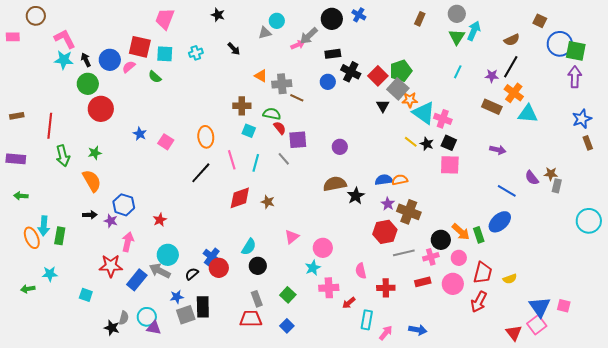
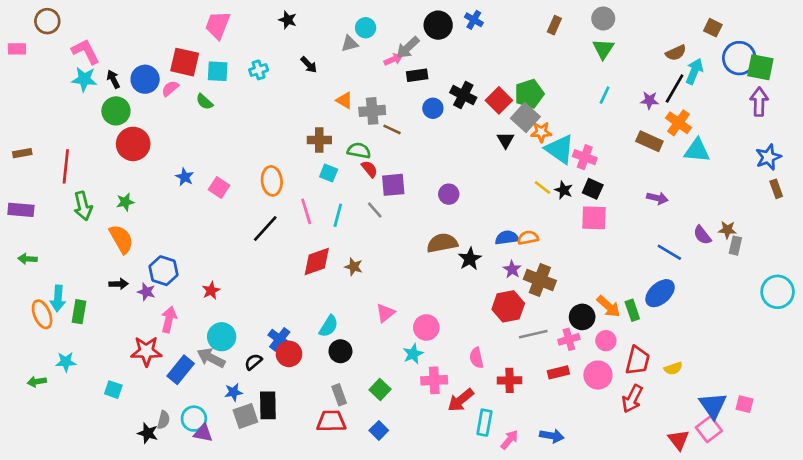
cyan arrow: (474, 31) -> (694, 71), moved
black rectangle: (333, 54) -> (417, 75), moved
red arrow: (349, 303) -> (461, 400), size x1.5

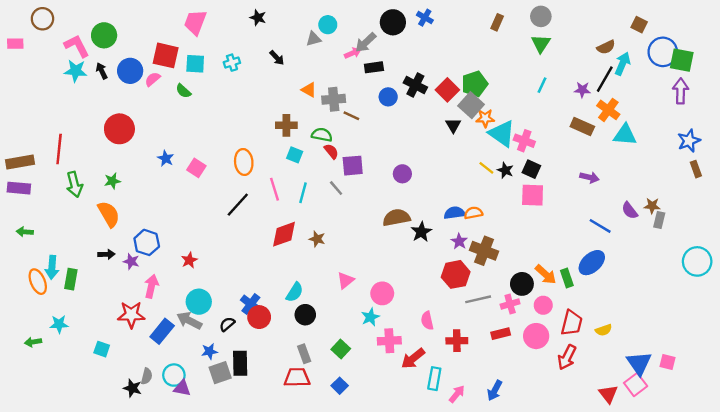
green circle: (116, 111) -> (104, 35), moved
brown rectangle: (22, 153) -> (20, 162), moved, size x1.6
blue arrow: (552, 436) -> (495, 390), turned 108

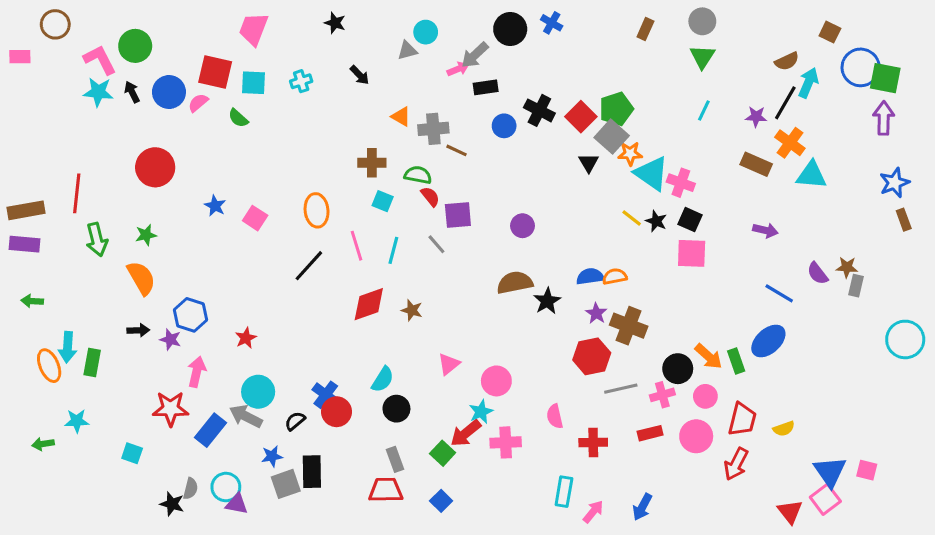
red arrow: (413, 358) -> (466, 433), moved

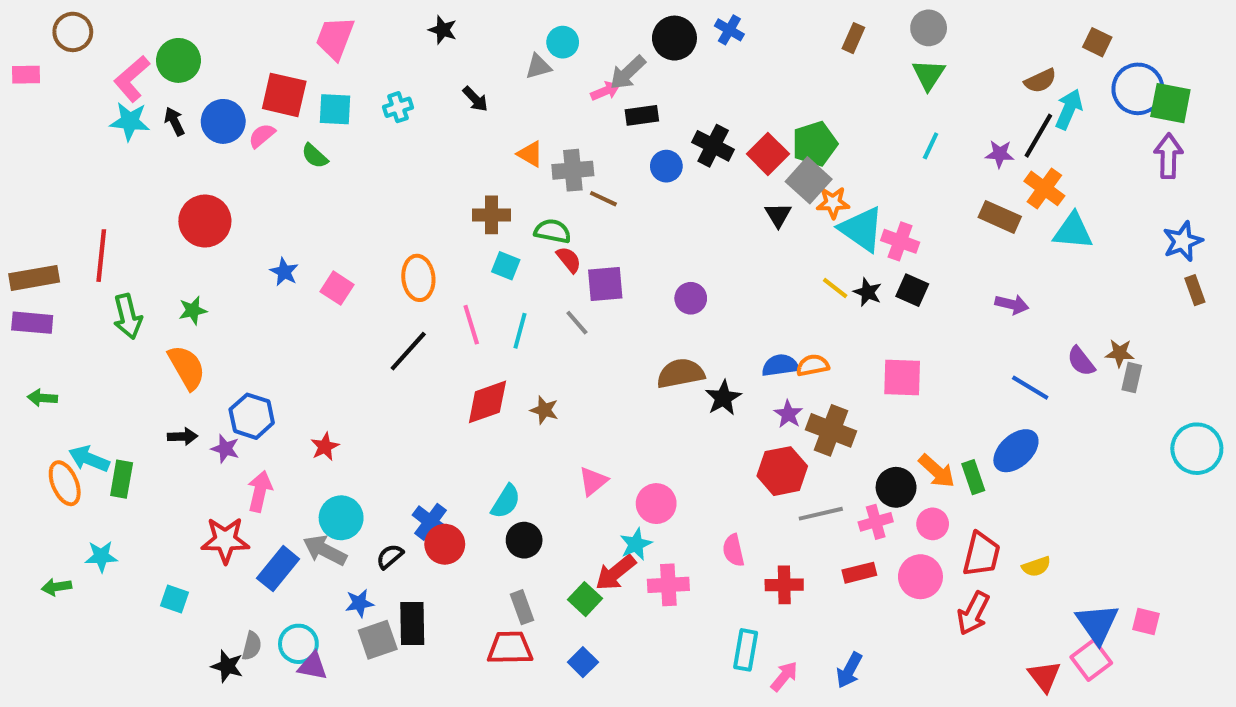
pink L-shape: (100, 60) -> (132, 79), turned -104
pink square: (692, 253) -> (902, 378), moved
cyan arrow: (68, 347) -> (89, 459), turned 108

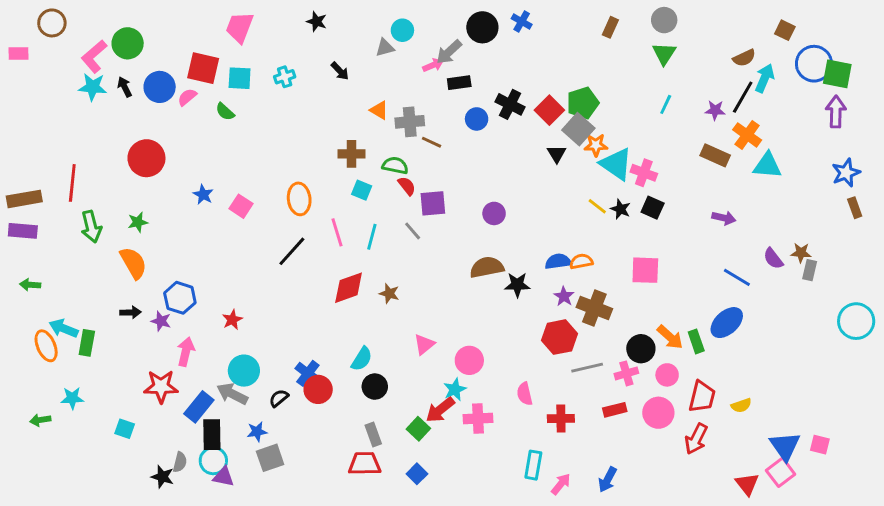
black star: (723, 398) -> (517, 285), turned 30
black rectangle: (412, 623) -> (212, 435), moved

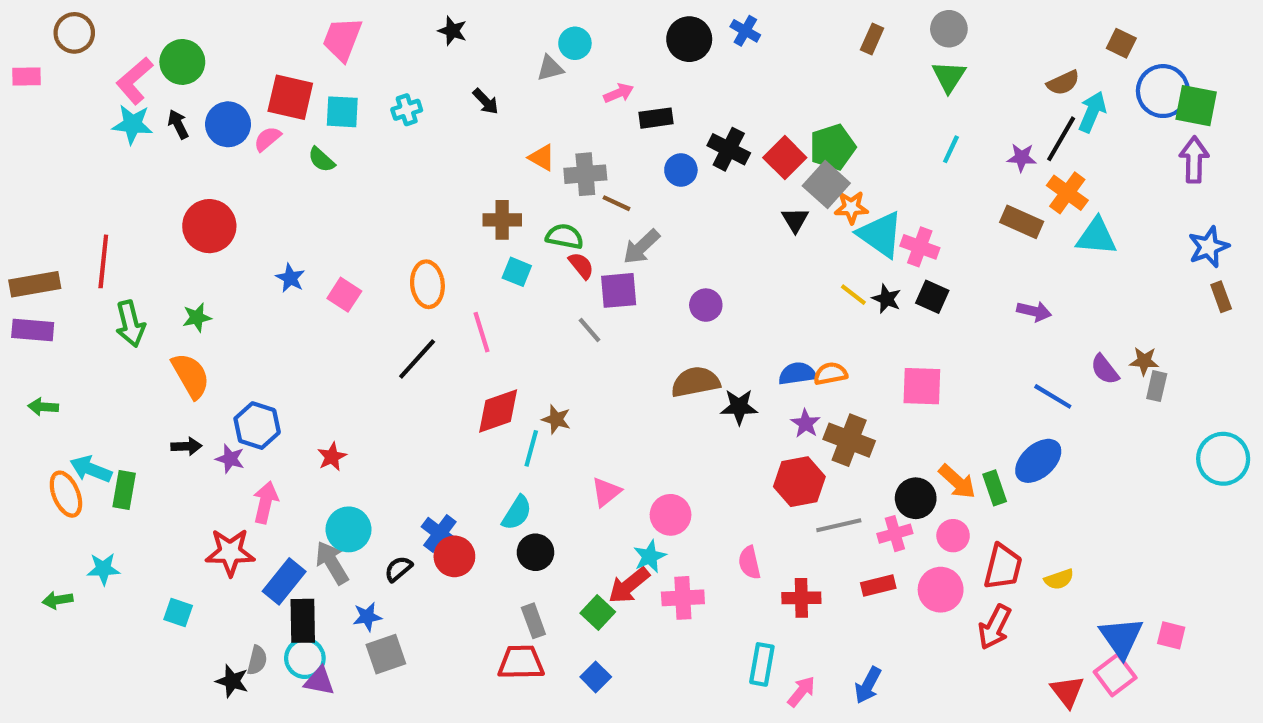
gray arrow: (449, 52) -> (641, 247), moved
cyan line: (372, 237) -> (531, 448), moved
gray arrow: (232, 394) -> (332, 563), turned 32

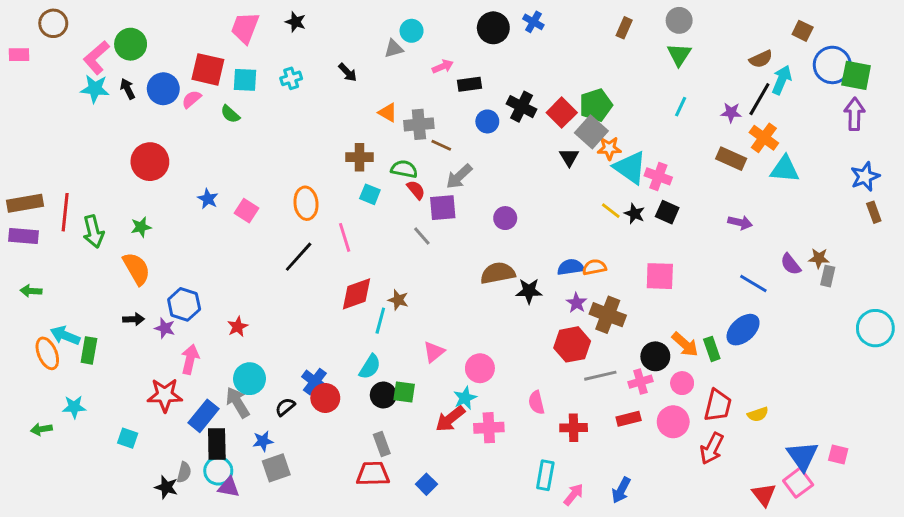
black star: (452, 31) -> (296, 22), moved
red line: (103, 261) -> (65, 212), moved
green square: (598, 613) -> (404, 392), moved, turned -35

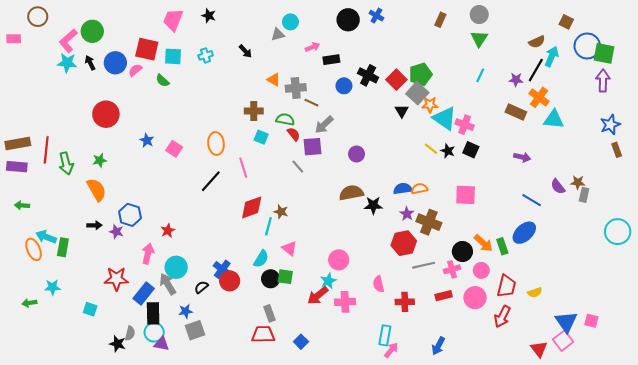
pink triangle: (434, 352) -> (289, 248), moved, turned -42
pink arrow: (190, 359) -> (148, 254), moved
pink arrow: (574, 495) -> (391, 350), moved

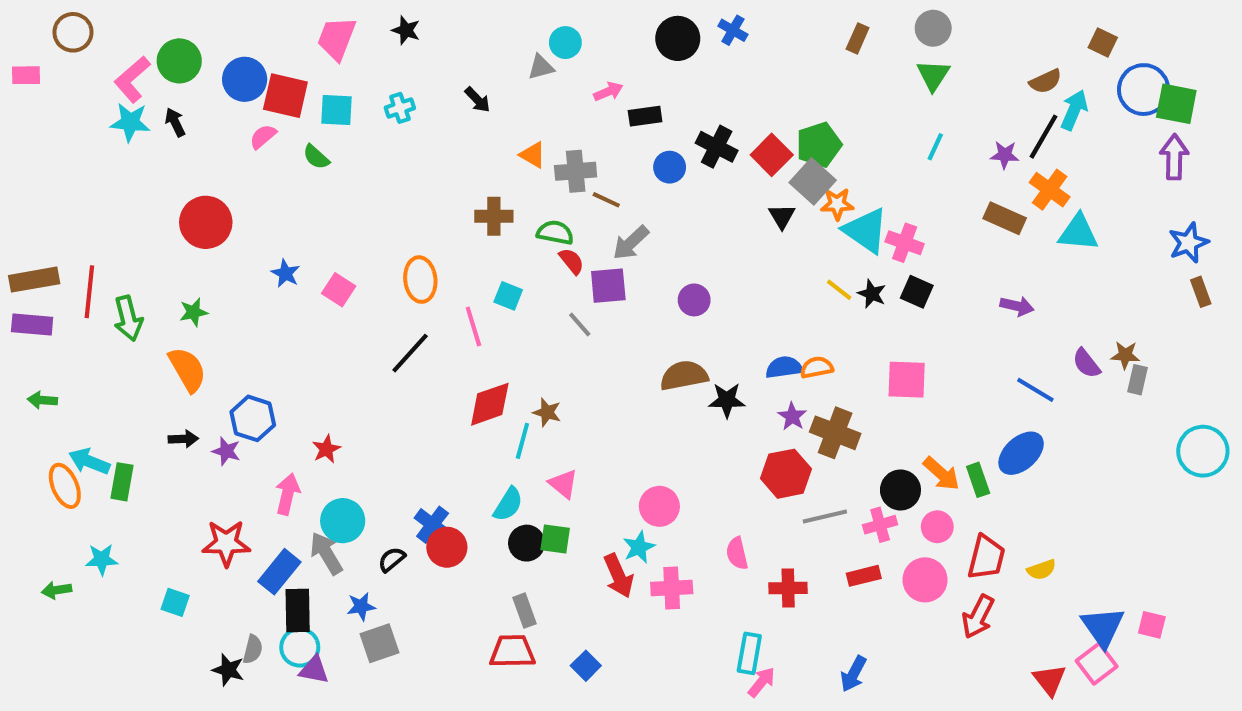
blue circle: (115, 63) -> (245, 79), moved
cyan square: (261, 137) -> (508, 296), moved
red arrow: (318, 296) -> (619, 576), turned -75

